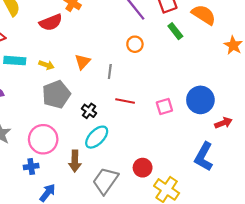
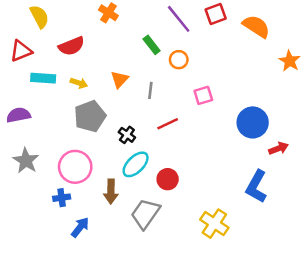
red semicircle: (51, 22) -> (71, 46), moved
green rectangle: (175, 31) -> (152, 45), moved
red line: (125, 101) -> (168, 124), turned -36
pink square: (164, 106) -> (203, 95), moved
red circle: (143, 168) -> (168, 179), moved

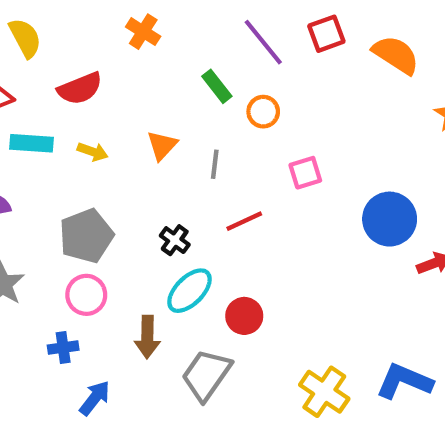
gray pentagon: (90, 116) -> (86, 236), moved
pink circle: (75, 167) -> (86, 295), size x0.7
blue L-shape: (256, 187) -> (404, 381), moved, turned 84

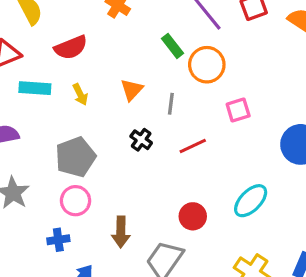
orange circle: (263, 112) -> (207, 65), size x1.5
yellow arrow: (93, 152) -> (80, 94), turned 45
black cross: (175, 240) -> (141, 140), moved
cyan ellipse: (189, 291) -> (251, 201), moved

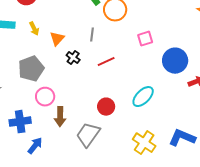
orange triangle: (132, 90) -> (57, 39), moved
pink square: (238, 110) -> (145, 39), moved
pink circle: (76, 201) -> (45, 97), moved
blue cross: (58, 240) -> (20, 122), size x1.5

